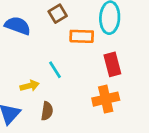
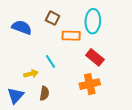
brown square: (58, 14) -> (53, 18), turned -32
red rectangle: (112, 64) -> (95, 57), turned -36

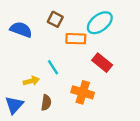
cyan ellipse: (93, 21) -> (100, 23), turned 50
orange cross: (90, 84) -> (83, 92), moved, turned 30

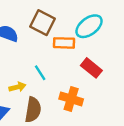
brown square: (55, 19) -> (43, 23), size x1.5
brown semicircle: (46, 103) -> (33, 110), size x1.5

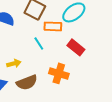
cyan line: (40, 73) -> (39, 43), moved
brown semicircle: (33, 110) -> (27, 82), turned 60

